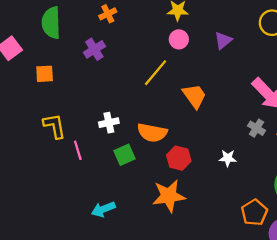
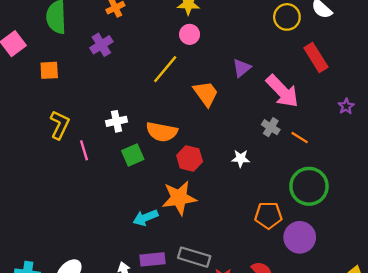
purple triangle: (223, 40) -> (242, 68), moved
yellow L-shape: (54, 126) -> (60, 125), turned 36
cyan arrow: (103, 209) -> (145, 218), moved
orange pentagon: (254, 213) -> (268, 215), turned 30

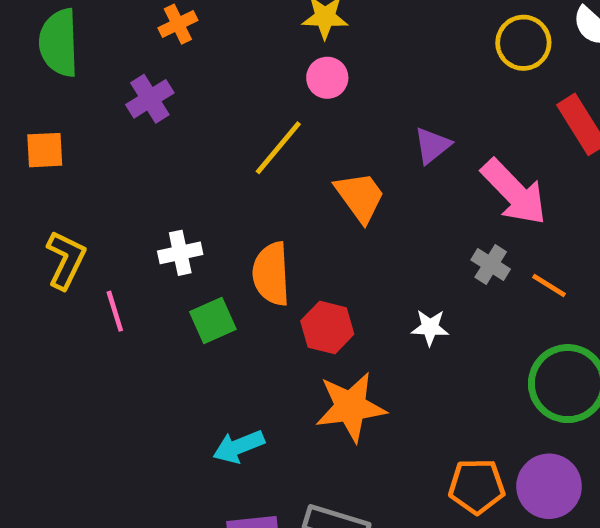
orange semicircle: (162, 132) -> (271, 274), turned 76
orange star: (179, 198) -> (351, 407), moved
orange pentagon: (268, 215) -> (477, 486), moved

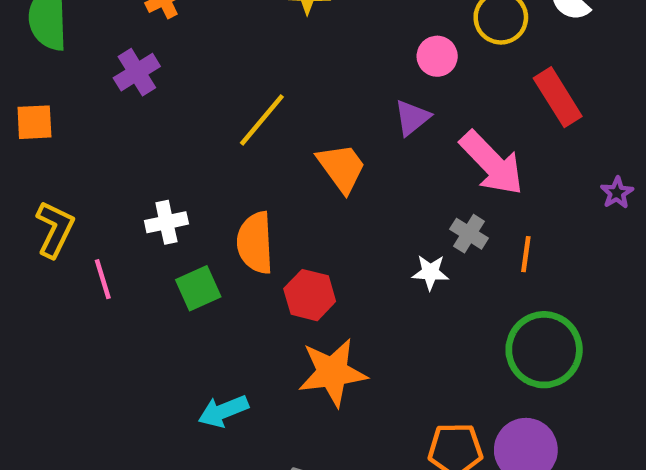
pink circle: (327, 78) -> (437, 56), moved
orange line: (549, 285) -> (526, 254), turned 66
white star: (430, 328) -> (430, 272), moved

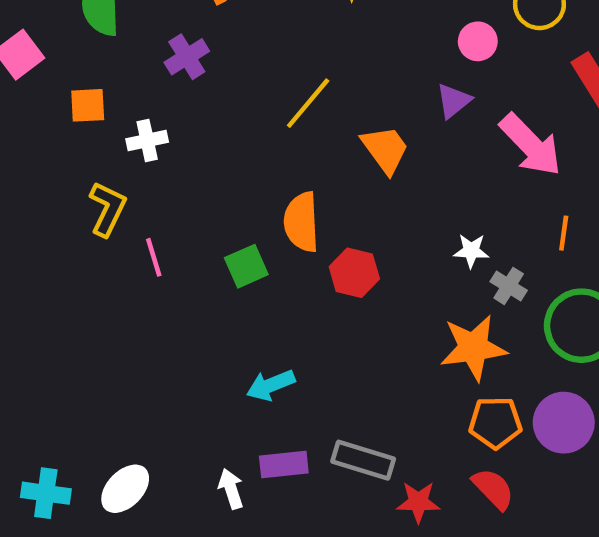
white cross: (166, 222) -> (147, 141), moved
gray cross: (469, 234) -> (509, 286), moved
orange star: (332, 372) -> (473, 348), moved

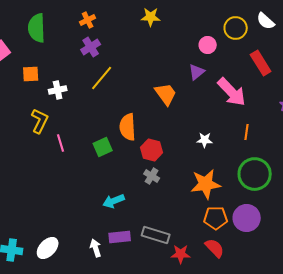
purple cross: (187, 57) -> (91, 47), moved
yellow line: (308, 103) -> (102, 78), moved
gray cross: (509, 286) -> (152, 176), moved

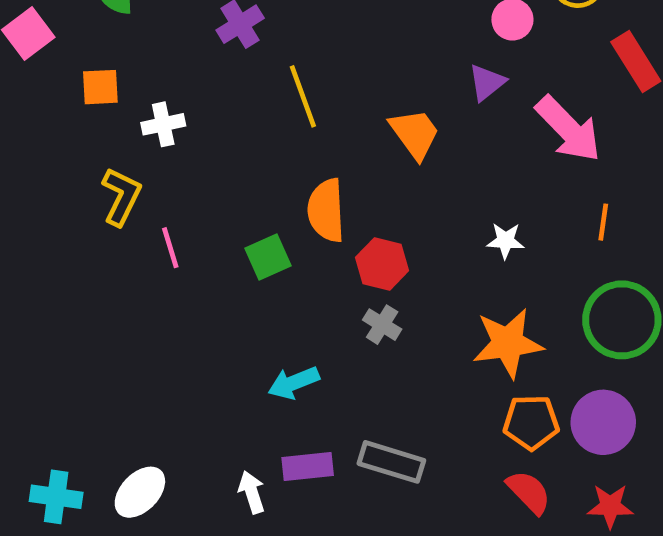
yellow line: (102, 78) -> (303, 96), moved, turned -60
red star: (181, 254) -> (610, 506), moved

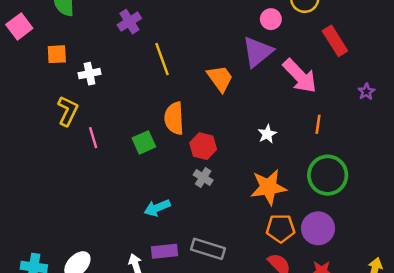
purple triangle: (487, 82) -> (258, 52), size x1.6
white star: (505, 241) -> (267, 134), turned -30

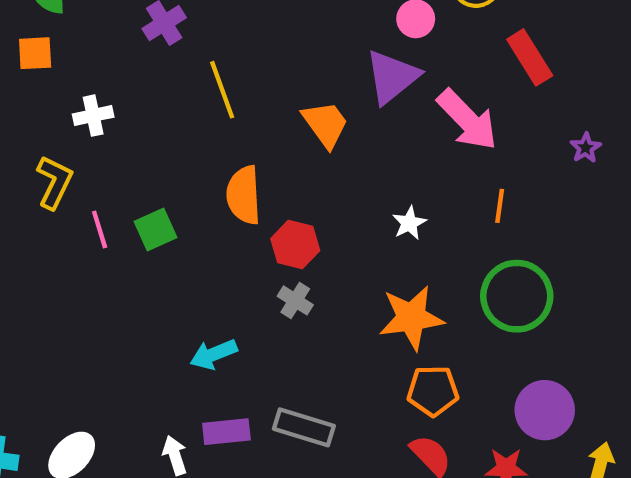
orange square: (57, 54) -> (35, 53), moved
green square: (144, 142) -> (155, 229), moved
purple circle: (318, 228) -> (545, 410), moved

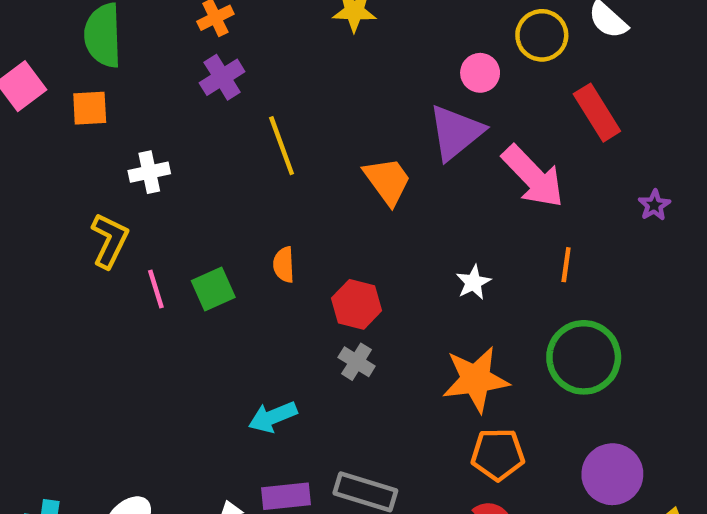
orange semicircle: (244, 195) -> (284, 265), moved, size x0.6

